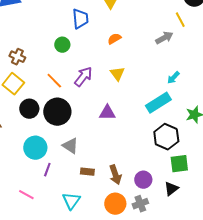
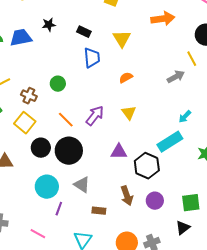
green circle: (62, 45) -> (58, 84), moved
black hexagon: (166, 137) -> (147, 166), moved
brown arrow: (115, 175) -> (127, 196), moved
purple circle: (143, 180) -> (155, 201), moved

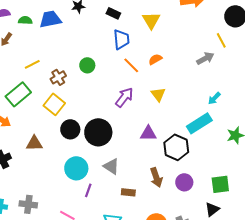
brown cross: (29, 96) -> (58, 77), turned 35
orange line: (66, 120) -> (131, 65), moved

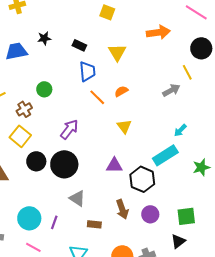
green circle: (87, 65) -> (44, 89), moved
purple arrow: (124, 97) -> (69, 129), moved
cyan circle: (76, 168) -> (29, 218), moved

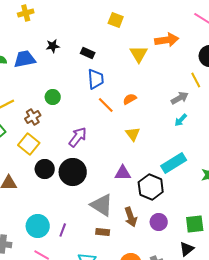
yellow triangle: (117, 52) -> (139, 54), moved
cyan arrow: (180, 130) -> (181, 120), moved
gray triangle: (77, 198) -> (102, 205), moved, size x1.4

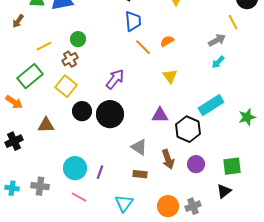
green circle: (53, 97) -> (78, 39), moved
gray triangle: (102, 205) -> (139, 147), size x0.7

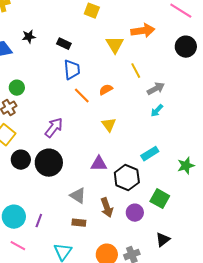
yellow line: (233, 22) -> (136, 71), moved
cyan rectangle: (211, 105) -> (150, 154), size x0.7
green square: (232, 166) -> (160, 199), moved, turned 36

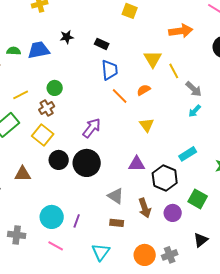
yellow triangle: (115, 45) -> (153, 59), moved
gray arrow: (156, 89) -> (194, 89), turned 72

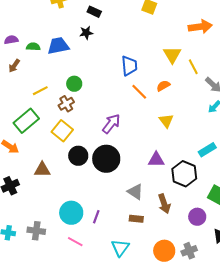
black rectangle: (102, 44) -> (94, 12), moved
purple circle: (173, 213) -> (197, 217), moved

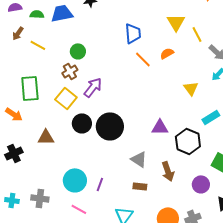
yellow line: (40, 91) -> (38, 45), moved, turned 56
green rectangle: (26, 121) -> (30, 88), turned -55
yellow triangle: (166, 121) -> (191, 88), moved
purple arrow: (111, 124) -> (93, 87), moved

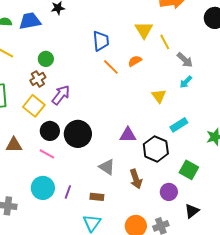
brown rectangle: (140, 186) -> (97, 197), moved
pink line: (79, 209) -> (47, 154), moved

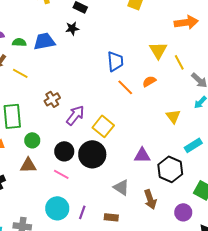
green circle: (46, 59) -> (32, 140), moved
yellow square: (34, 106) -> (103, 126), moved

